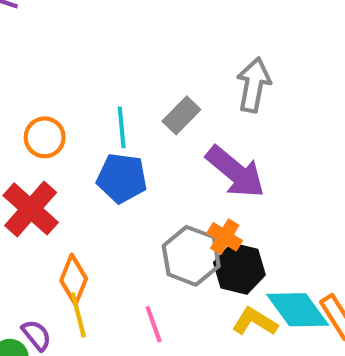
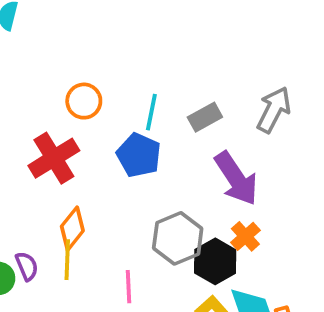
orange cross: (225, 237) -> (245, 236), moved

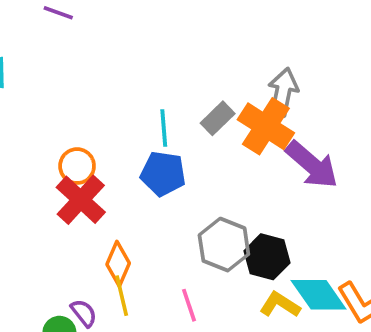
orange circle: (84, 101) -> (77, 166), moved
purple arrow: (236, 179) -> (312, 165), moved
orange cross: (245, 236) -> (266, 126), moved, size x1.8

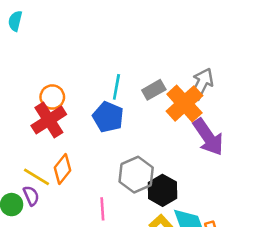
yellow line: (122, 296) -> (37, 177), moved, turned -60

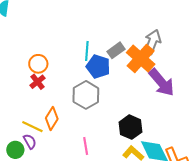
blue pentagon: (108, 117) -> (98, 67), moved
red cross: (49, 120) -> (37, 82), size x0.6
gray hexagon: (136, 175) -> (86, 95), moved

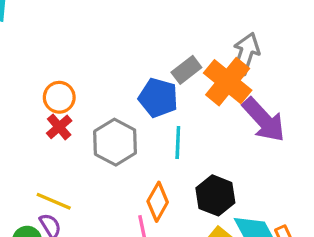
cyan line: (87, 51) -> (178, 142), moved
gray hexagon: (86, 95) -> (115, 142), moved
orange diamond: (52, 118) -> (158, 202), moved

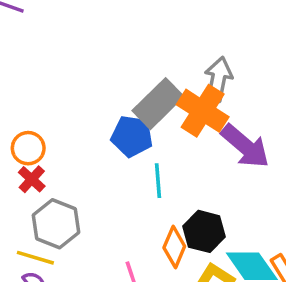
gray rectangle: (186, 70) -> (158, 104), size x1.6
gray hexagon: (115, 142) -> (56, 224), moved
orange diamond: (158, 202) -> (174, 247), moved

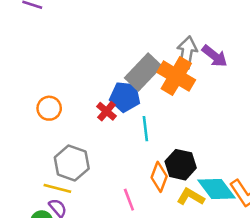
purple arrow: (245, 146) -> (215, 56), moved, size x0.7
red cross: (32, 179) -> (107, 111), moved

